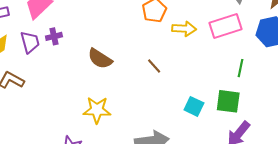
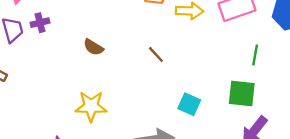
brown semicircle: (100, 59) -> (93, 47), size x0.7
cyan square: (194, 106) -> (189, 104), moved

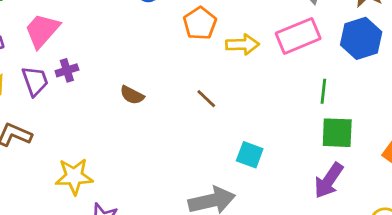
green square: (242, 93) -> (337, 133), moved
yellow star: (91, 106) -> (74, 176), moved

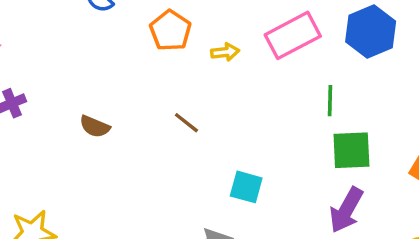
yellow arrow: (242, 44) -> (225, 52), size x0.7

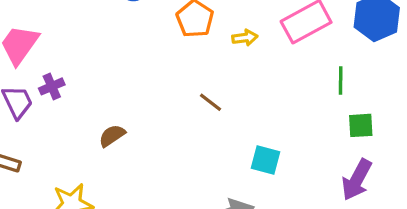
brown semicircle: (95, 127) -> (112, 136), moved, turned 124
green square: (351, 150) -> (361, 125), size x0.7

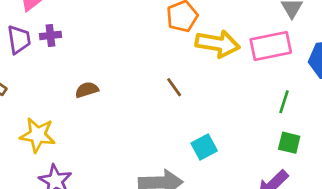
yellow arrow: (245, 38) -> (218, 44), size x2.0
cyan square: (265, 160) -> (204, 147), turned 30

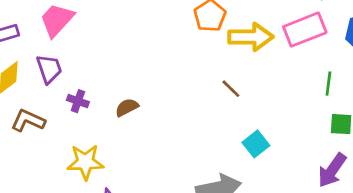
purple cross: (50, 35) -> (78, 101), moved, turned 36
brown line: (174, 87) -> (231, 89), moved

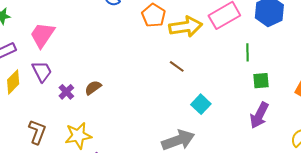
purple cross: (78, 101) -> (66, 92), turned 35
brown semicircle: (127, 107) -> (93, 88), moved
brown L-shape: (28, 121) -> (37, 132), moved, turned 95

